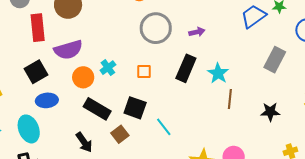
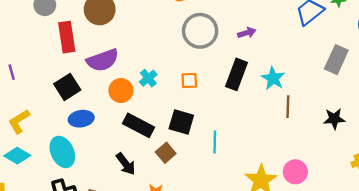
cyan line: (164, 127) -> (215, 142), turned 42

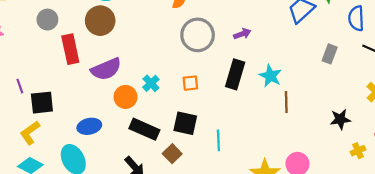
gray rectangle: (336, 60) -> (330, 54), size x0.7
black square: (67, 87) -> (42, 103), moved, turned 30
black star: (334, 119) -> (340, 119), moved

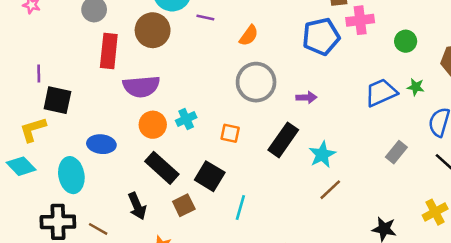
brown line: (286, 102) -> (330, 190), turned 30

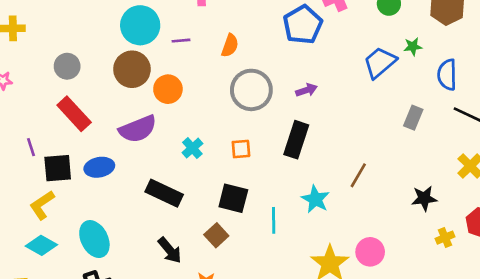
red rectangle: (109, 51) -> (74, 114), moved, turned -32
orange circle: (153, 125) -> (168, 89), moved
blue ellipse: (101, 144) -> (99, 167), moved
cyan star: (322, 155) -> (315, 199), moved
black rectangle: (162, 168) -> (164, 193), moved

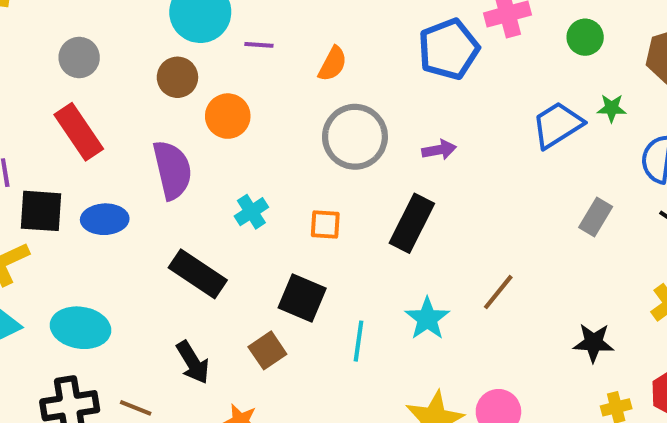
brown circle: (132, 69) -> (177, 77), size x0.7
purple semicircle: (138, 129) -> (172, 170), turned -90
cyan ellipse: (94, 239) -> (80, 328), turned -63

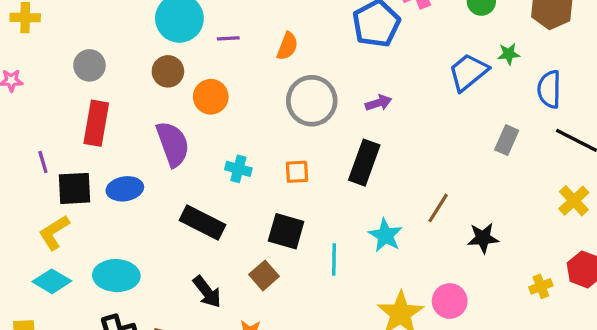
red rectangle: (79, 132) -> (96, 123), turned 51
cyan cross: (251, 212) -> (238, 169), turned -35
black star: (594, 343) -> (483, 238), moved

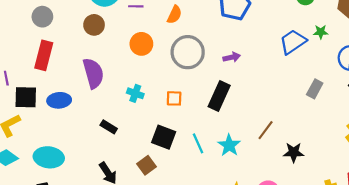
orange circle: (211, 97) -> (141, 44), moved
black rectangle: (202, 222) -> (109, 127), size x0.6
cyan line: (334, 259) -> (198, 143), moved, turned -30

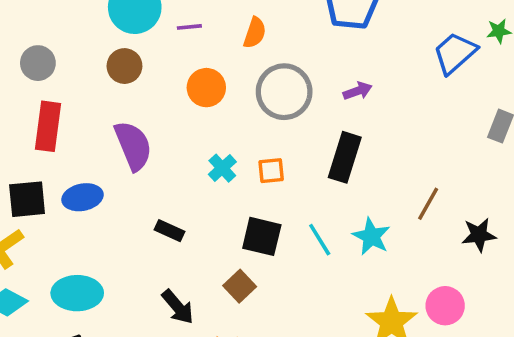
cyan cross: (135, 93) -> (222, 168), moved, turned 35

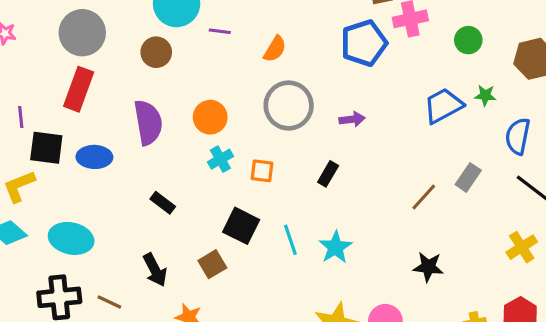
gray circle: (38, 63) -> (82, 33), size x1.5
orange circle: (206, 88) -> (210, 117), moved
black rectangle: (345, 157) -> (328, 174), size x0.6
brown line: (428, 204) -> (424, 197), moved

